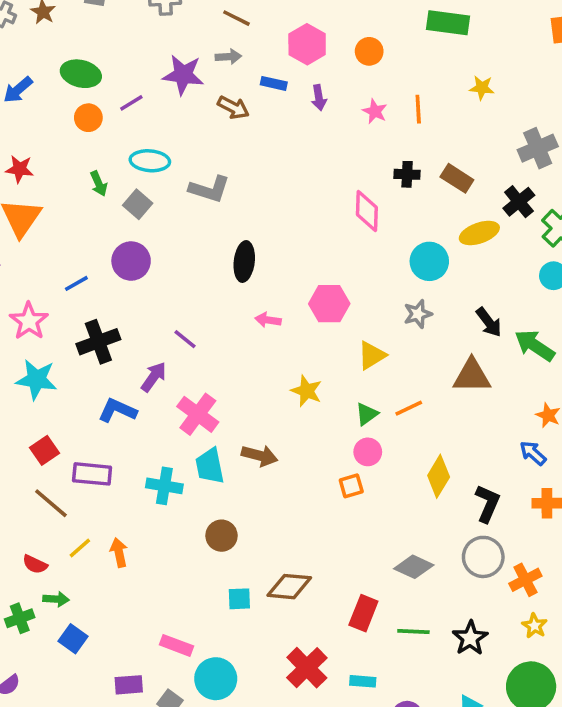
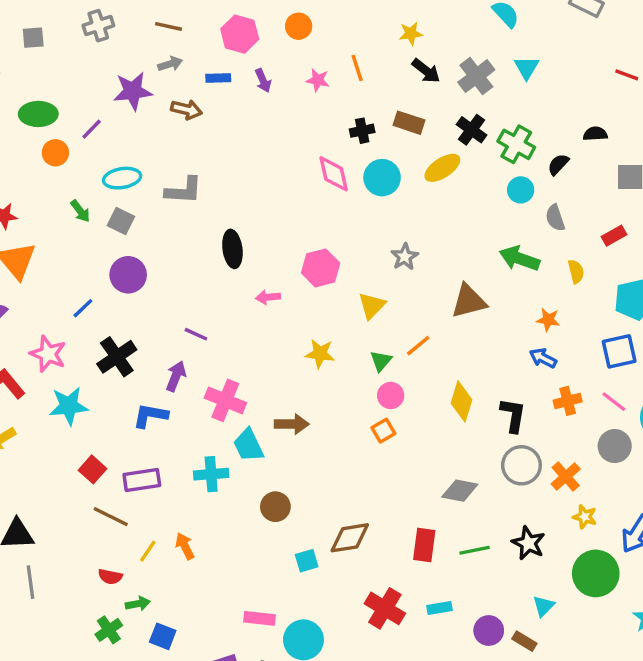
cyan circle: (429, 261) -> (382, 178), moved
black arrow: (489, 322) -> (426, 71), moved

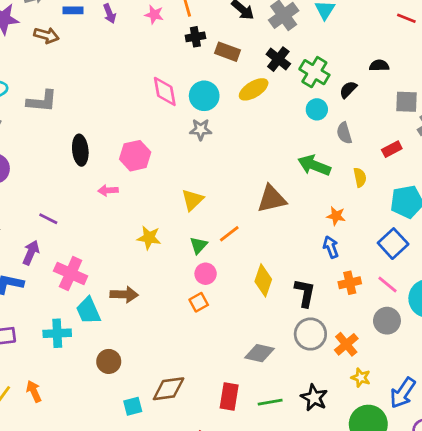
black cross: (362, 131) -> (195, 37), moved
gray star: (405, 257) -> (201, 130), moved, turned 30
pink hexagon: (321, 268) -> (135, 156), moved
blue square: (619, 351) -> (393, 244), turned -32
blue arrow: (543, 358) -> (331, 247), turned 40

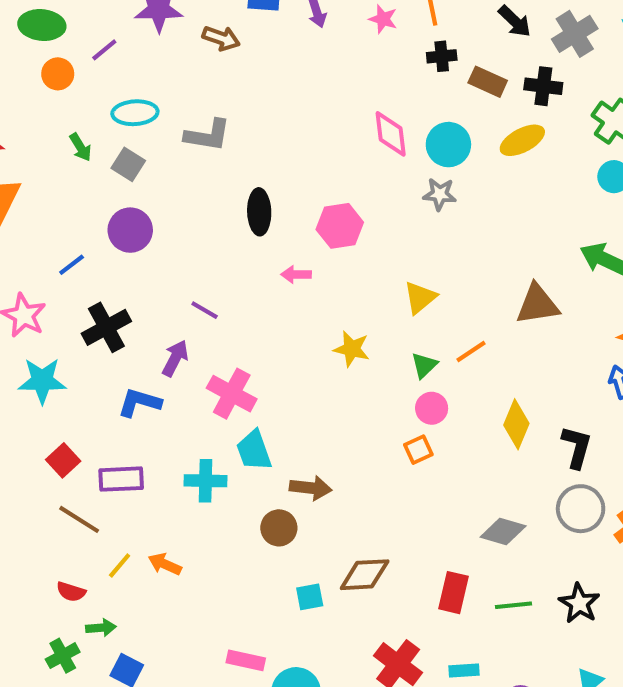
black cross: (278, 59) -> (543, 86), moved, turned -35
brown arrow: (124, 295) -> (311, 488), moved
orange arrow: (34, 391) -> (165, 564), turned -45

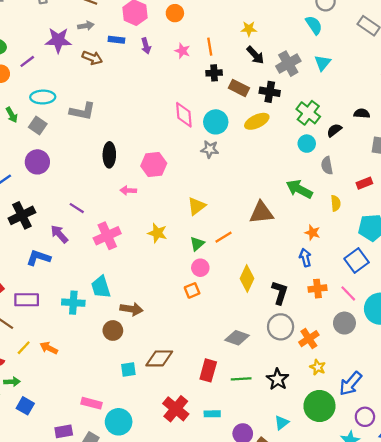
purple arrow: (175, 358) -> (59, 234), turned -72
pink cross: (232, 394) -> (107, 236), moved, turned 35

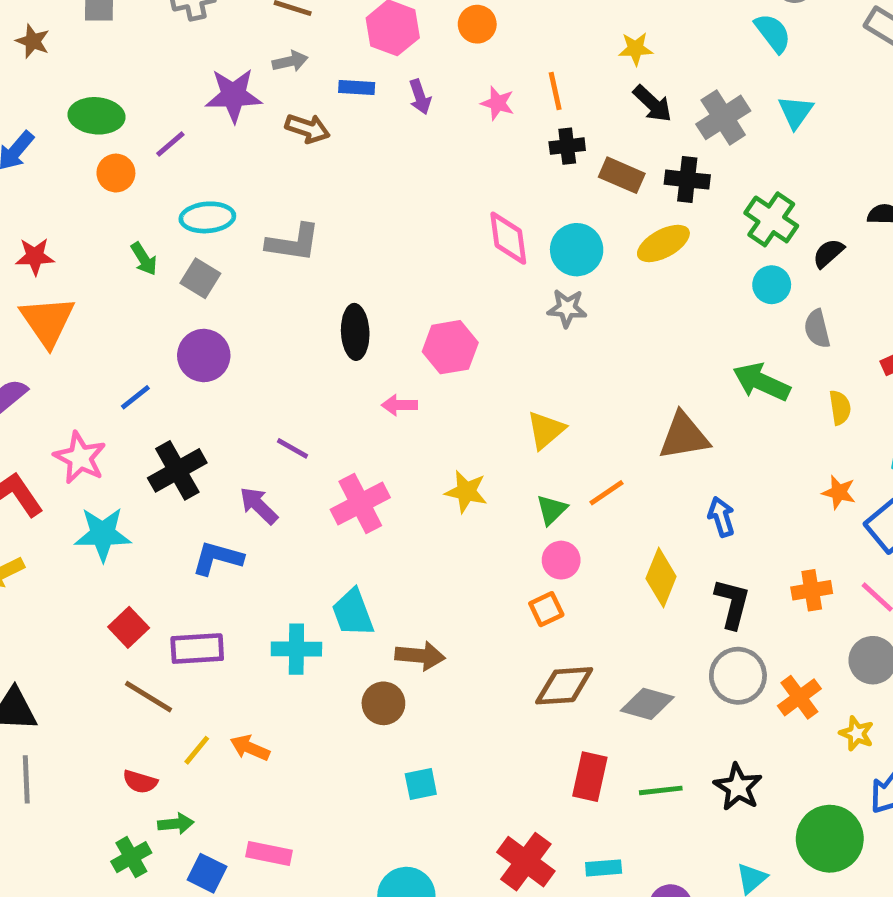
orange star: (312, 233) -> (839, 492), moved
blue arrow: (305, 258) -> (721, 517), moved
brown diamond: (159, 358) -> (564, 686), moved
yellow star: (318, 367) -> (857, 733), moved
pink rectangle: (91, 403) -> (269, 853), moved

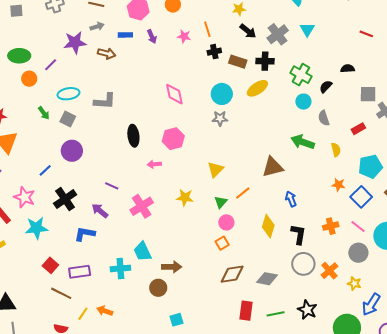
pink diamond: (508, 238) -> (174, 94), moved

